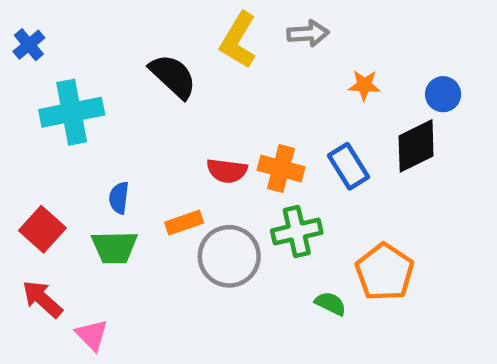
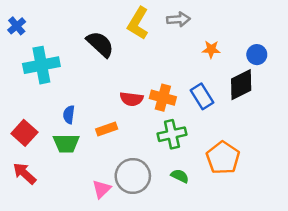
gray circle: (229, 256) -> (133, 176), moved
green semicircle: (330, 304) -> (180, 176), moved
pink triangle: (92, 335) -> (101, 189), moved, turned 30

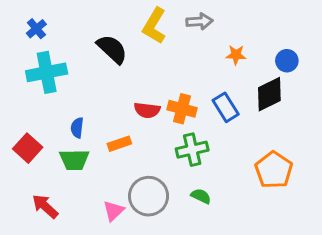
blue cross: (17, 26) -> (36, 29), moved
orange pentagon: (223, 158) -> (274, 170), moved
red arrow: (24, 173) -> (45, 206), moved

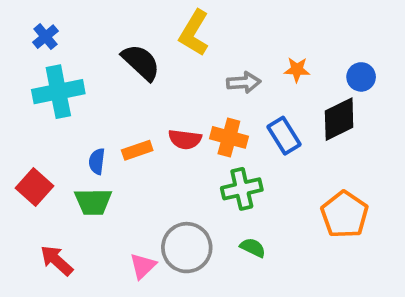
gray arrow: (199, 21) -> (244, 82), moved
orange rectangle: (119, 144) -> (137, 150), moved

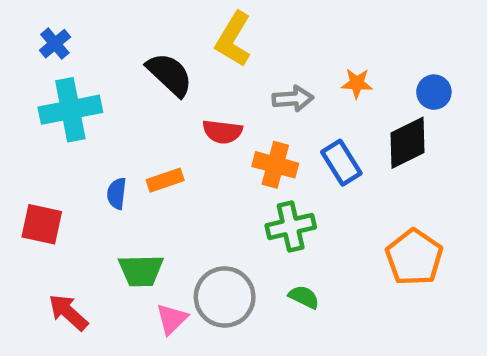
red semicircle: (185, 139) -> (222, 132), moved
red square: (34, 187) -> (42, 224), turned -30
green trapezoid: (93, 202) -> (141, 271), moved

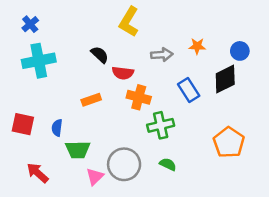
black semicircle: (170, 74) -> (100, 55), moved, size x0.7
orange cross: (275, 165) -> (139, 97), moved
blue semicircle: (117, 193) -> (57, 128), moved

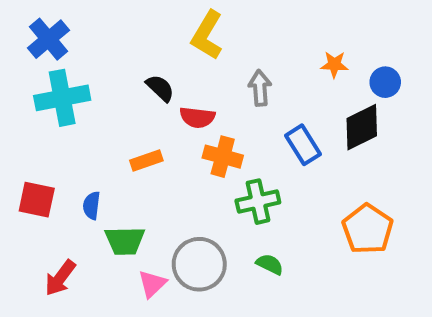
blue cross: (30, 24) -> (48, 39), size x1.5
orange star: (197, 46) -> (334, 65), moved
gray arrow: (162, 55) -> (260, 88), turned -90
red arrow: (38, 173) -> (60, 278), turned -95

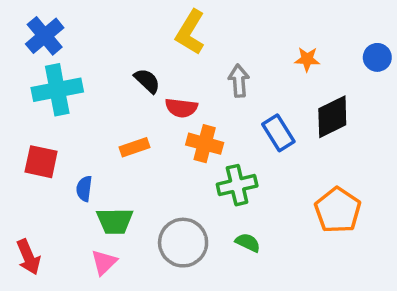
blue circle: (385, 82) -> (377, 57), moved
red square: (37, 200) -> (41, 162), moved
red arrow: (60, 278) -> (28, 257), moved, turned -60
pink triangle: (152, 284) -> (104, 262), moved

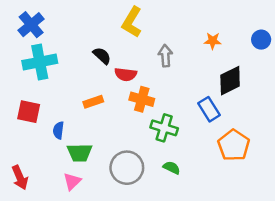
blue rectangle: (278, 133) -> (209, 109), moved
green cross: (237, 185) -> (164, 128), turned 30

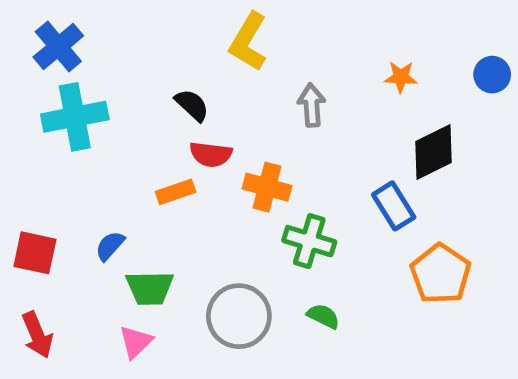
red semicircle: (126, 74) -> (211, 154), moved
red square: (29, 112) -> (35, 253), moved
blue semicircle: (58, 130) -> (110, 246), turned 35

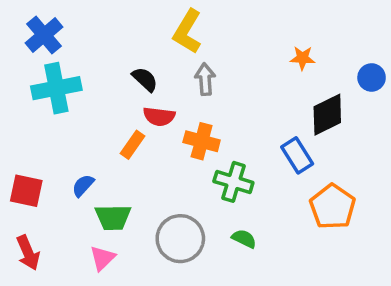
blue circle: (492, 75) -> (372, 77), moved
gray arrow: (312, 105) -> (205, 79), moved
orange rectangle: (176, 192) -> (133, 145), turned -36

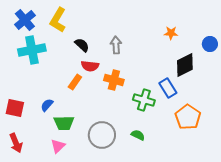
yellow L-shape: (187, 31) -> (58, 20), moved
green cross: (233, 182) -> (144, 100), moved

